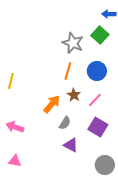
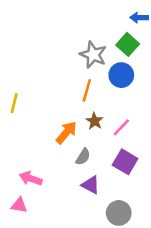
blue circle: (97, 71) -> (121, 75), moved
pink arrow: (15, 127) -> (31, 178), moved
gray circle: (105, 165) -> (119, 213), moved

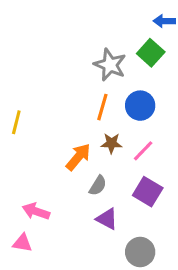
blue circle: (121, 75) -> (140, 106), moved
brown star: (94, 121) -> (111, 143), turned -30

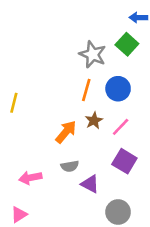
brown star: (111, 143) -> (94, 120), turned -30
gray semicircle: (98, 186) -> (70, 166), moved, turned 48
pink arrow: (36, 211) -> (30, 178), turned -30
pink triangle: (22, 243) -> (19, 215), moved, turned -42

